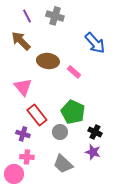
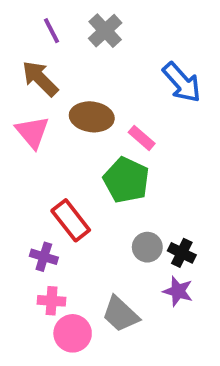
gray cross: (55, 16) -> (105, 31), turned 30
pink triangle: (23, 87) -> (32, 132), moved
green pentagon: (73, 112) -> (126, 180), moved
gray circle: (60, 132) -> (147, 247), moved
pink circle: (14, 174) -> (73, 333), moved

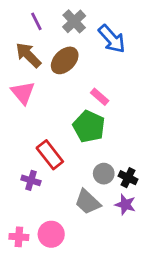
blue arrow: (182, 82) -> (112, 39), moved
brown ellipse: (92, 117) -> (65, 60), moved, turned -52
pink cross: (52, 301) -> (19, 237), moved
gray trapezoid: (120, 314) -> (88, 202), moved

